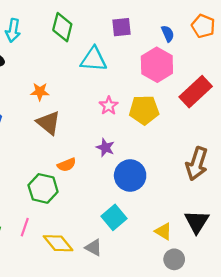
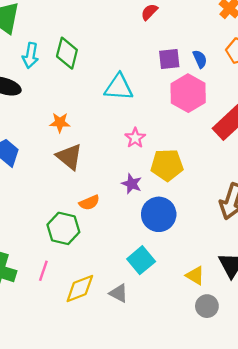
green diamond: (62, 27) -> (67, 53), moved
purple square: (121, 27) -> (169, 59), moved
yellow pentagon: (144, 110) -> (167, 165), moved
yellow diamond: (58, 243) -> (80, 288), turned -72

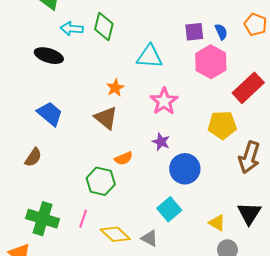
cyan arrow: (30, 55) -> (72, 29), turned 85
orange star: (60, 123) -> (115, 88), moved, turned -30
pink star: (135, 138) -> (164, 101), size x1.5
yellow pentagon: (167, 165) -> (222, 125), moved
yellow diamond: (80, 288) -> (115, 234), turned 64

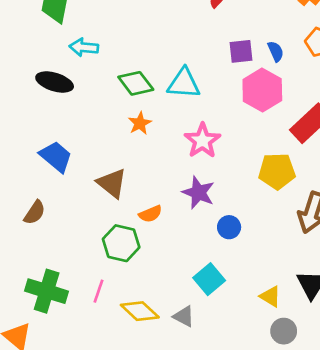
green diamond: (104, 26) -> (136, 83), moved, turned -52
brown triangle: (106, 118) -> (112, 183), moved
purple star: (161, 142) -> (198, 193), size x1.4
blue circle: (185, 169) -> (229, 227), size x0.6

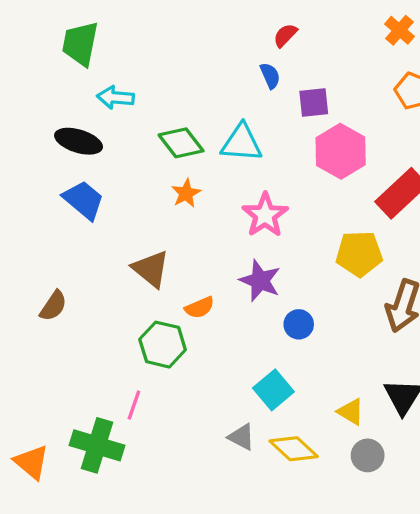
blue semicircle: (276, 51) -> (270, 76), moved
blue trapezoid: (56, 157) -> (84, 200), moved
green cross: (47, 291) -> (97, 445), moved
yellow diamond: (140, 311) -> (294, 449), moved

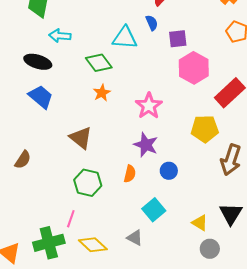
cyan triangle: (242, 143) -> (125, 38), moved
orange semicircle: (200, 308) -> (130, 174), moved, turned -54
green cross: (97, 445) -> (49, 243), turned -32
yellow diamond: (294, 449) -> (93, 245), moved

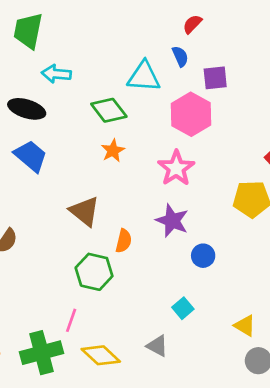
pink hexagon: (194, 68) -> (191, 114), moved
orange semicircle: (130, 174) -> (124, 241), moved
cyan square: (154, 210) -> (183, 308), size x0.7

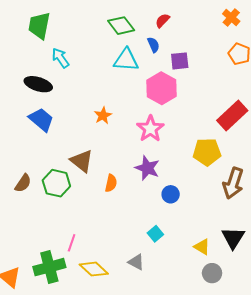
cyan arrow: (56, 74) -> (60, 58), turned 50
green diamond: (109, 110) -> (121, 26), moved
green hexagon: (94, 272) -> (56, 183), moved

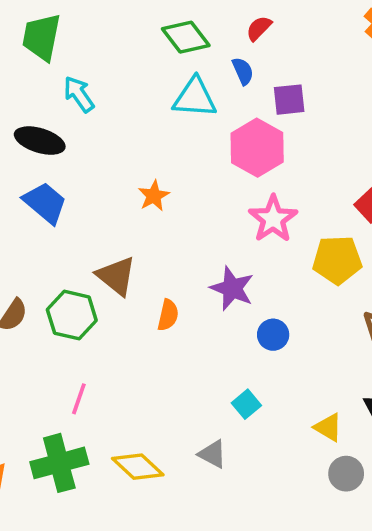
pink star: (150, 129) -> (273, 219), moved
pink line: (72, 243) -> (79, 399), moved

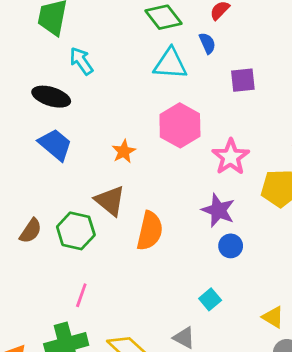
purple square: (289, 100) -> (243, 80), moved
pink hexagon: (257, 148) -> (180, 125), moved
orange star: (154, 196) -> (124, 151), moved
purple star: (232, 288) -> (218, 210), moved
orange semicircle: (168, 315) -> (150, 231), size x1.6

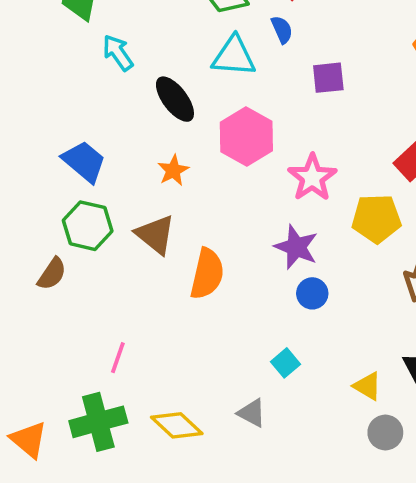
black ellipse: (51, 97) -> (175, 99), moved, turned 36
green hexagon: (76, 231) -> (88, 226), moved

